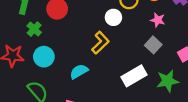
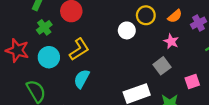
yellow L-shape: (100, 43) -> (79, 49), moved
cyan semicircle: (79, 71) -> (82, 79), turned -42

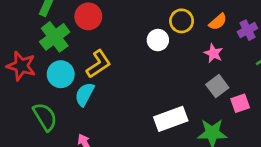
green cross: (44, 27) -> (55, 37), size x1.5
gray square: (162, 66) -> (217, 86), moved
cyan semicircle: (82, 79) -> (85, 94), moved

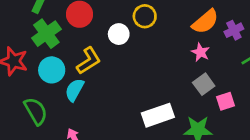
yellow circle: (182, 21) -> (145, 16), moved
orange semicircle: (218, 22) -> (205, 22), size x1.5
white circle: (158, 40) -> (119, 34), moved

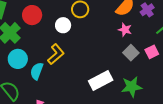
yellow L-shape: (89, 61) -> (56, 54), moved
pink square: (226, 101) -> (152, 52), moved

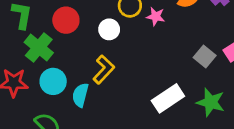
pink star: (125, 30) -> (156, 16), moved
green star: (132, 87) -> (211, 102), turned 30

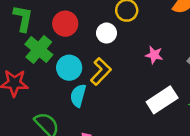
pink star: (156, 16) -> (154, 55), moved
cyan circle: (53, 81) -> (69, 68), moved

